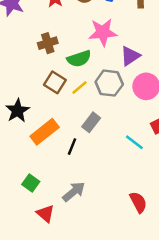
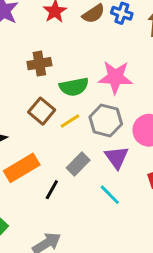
pink star: (103, 32) -> (115, 77), moved
purple triangle: (130, 56) -> (117, 157), moved, turned -40
cyan line: (134, 142) -> (110, 195), moved

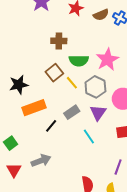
pink star: (115, 77) -> (107, 60), turned 30
yellow line: (70, 121) -> (72, 83), turned 72

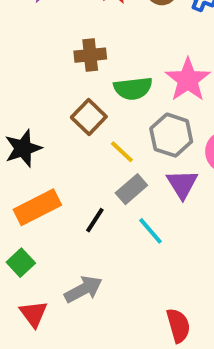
yellow line: (72, 83) -> (122, 152), moved
orange rectangle: (34, 108) -> (37, 207), moved
cyan line: (89, 136) -> (151, 231), moved

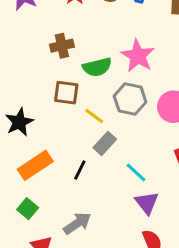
brown square: (89, 117) -> (66, 93), turned -30
purple triangle: (182, 184) -> (147, 203), moved
cyan line: (151, 231) -> (136, 172), moved

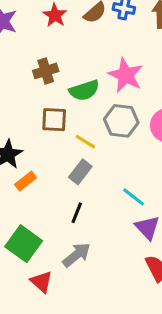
gray rectangle: (105, 143) -> (80, 172), moved
orange rectangle: (35, 165) -> (26, 181), moved, size x0.6
black line: (80, 170) -> (77, 213), moved
green square: (28, 209) -> (24, 244), size x1.6

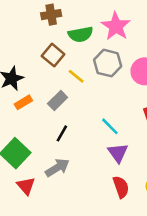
brown square: (54, 120) -> (53, 55), turned 30
gray rectangle: (80, 172) -> (58, 101), moved

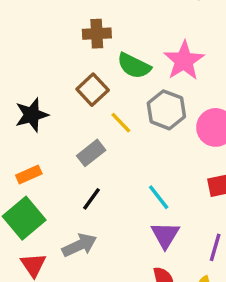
green semicircle: (81, 34) -> (134, 66), turned 30
orange rectangle: (23, 102) -> (29, 175), moved

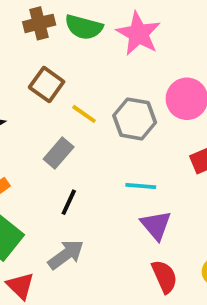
green semicircle: (134, 66) -> (84, 27), moved
gray hexagon: (166, 110) -> (135, 119), moved
cyan line: (159, 197) -> (141, 186), turned -36

